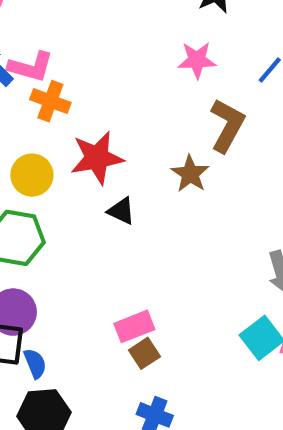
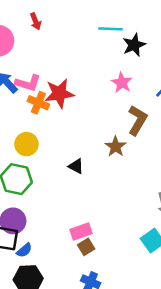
pink star: (197, 60) -> (122, 83), turned 30
red star: (97, 158) -> (59, 93), moved
blue semicircle: (35, 363) -> (24, 250), turned 70

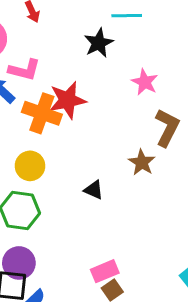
black star: (134, 45) -> (99, 43), moved
pink L-shape: (28, 83) -> (24, 70), moved
orange cross: (38, 103) -> (42, 113), size x1.4

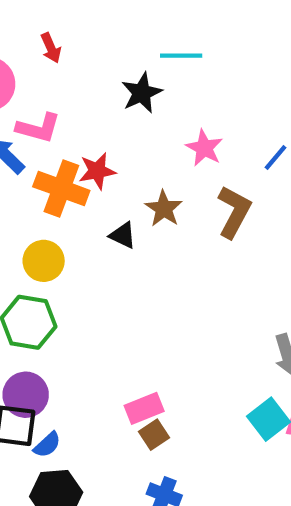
red star: (67, 100) -> (97, 171), size x0.7
brown star: (142, 162) -> (164, 209), moved
black triangle: (94, 190) -> (123, 235), moved

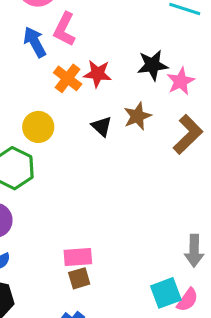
black star: (142, 93) -> (153, 65), moved
pink L-shape: (38, 128) -> (65, 29), turned 84
orange cross: (61, 189) -> (68, 78), size x0.7

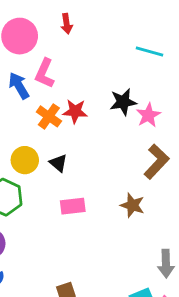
brown star: (137, 116) -> (132, 205), moved, turned -30
black triangle: (102, 126) -> (58, 163), moved
pink rectangle: (78, 257) -> (73, 206), moved

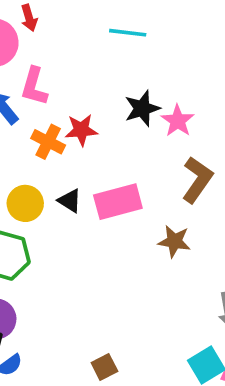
red arrow: (67, 24) -> (29, 18), moved
cyan line: (150, 51) -> (128, 33), moved
pink rectangle: (73, 206) -> (118, 202), moved, size x1.4

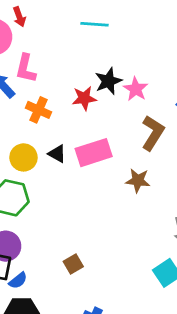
red star: (81, 130) -> (84, 98), moved
brown square: (104, 367) -> (73, 264), moved

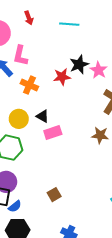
red arrow: (19, 17) -> (29, 18), moved
pink rectangle: (94, 153) -> (53, 133), moved, size x0.7

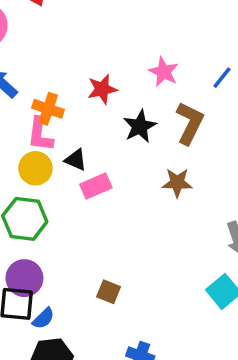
pink L-shape: (20, 56) -> (40, 134), moved
black star: (79, 65) -> (140, 126), moved
brown square: (54, 195) -> (109, 292), turned -32

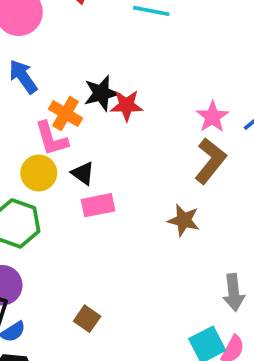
pink star: (164, 72) -> (212, 117), moved
black star: (140, 126) -> (101, 93), moved
pink L-shape: (40, 134) -> (51, 139), turned -36

